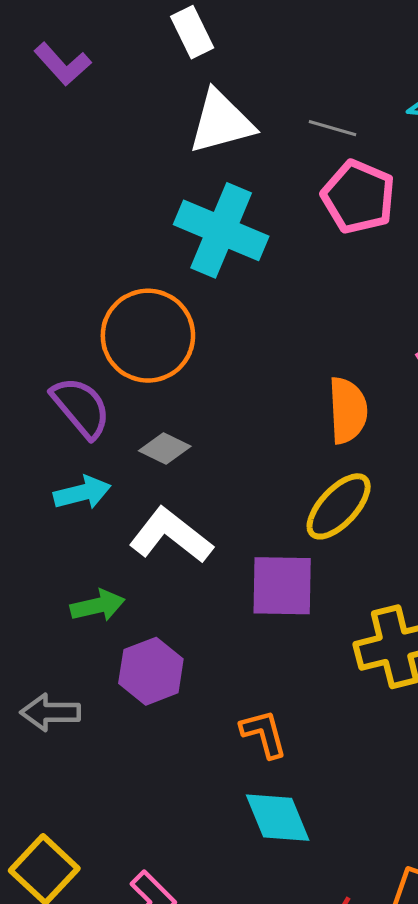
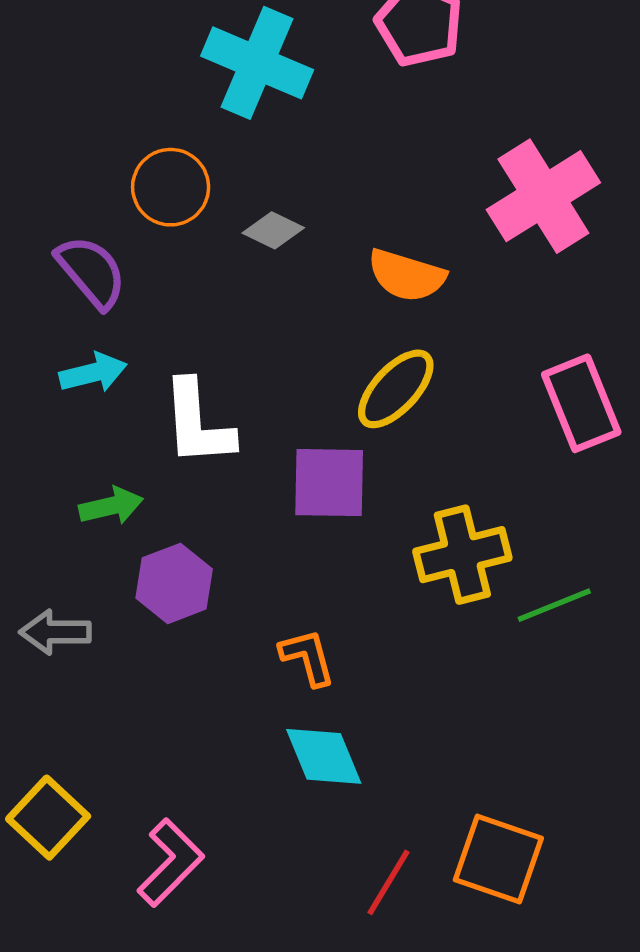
orange circle: (148, 336) -> (171, 187), size x0.7
orange semicircle: (348, 410) -> (407, 275), turned 110
gray diamond: (165, 448) -> (273, 230), moved
white L-shape: (171, 535) -> (198, 423), turned -132

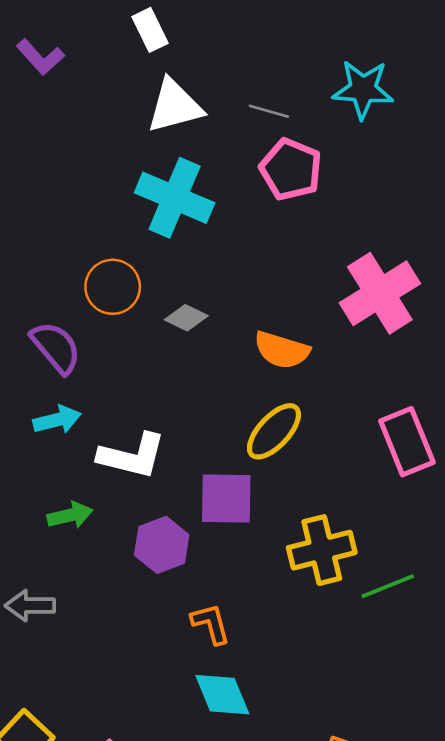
white L-shape: (198, 423) -> (132, 456), turned -72
purple hexagon: (174, 583) -> (162, 545), moved

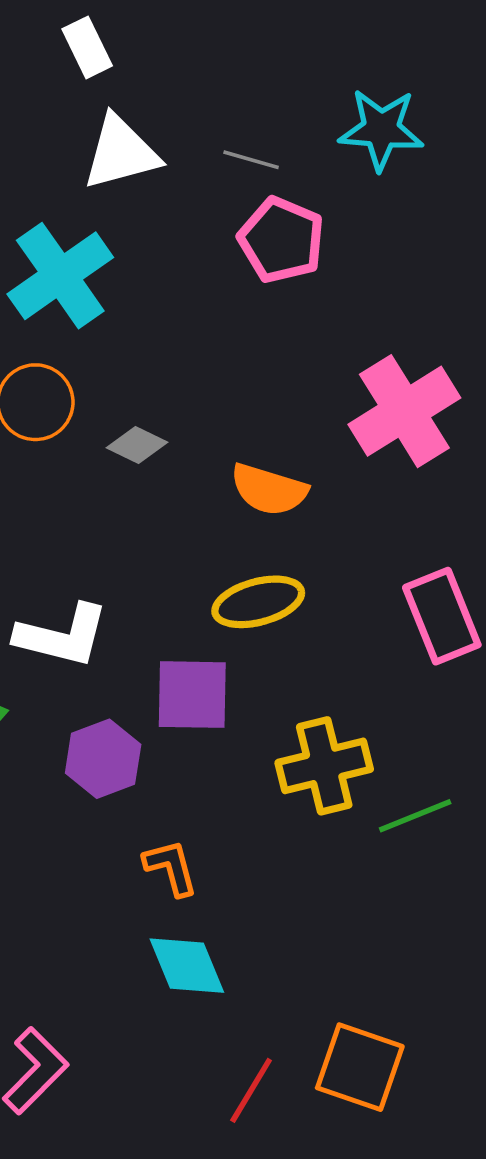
cyan cross: (175, 198) -> (60, 276), moved, turned 32
yellow ellipse: (274, 431) -> (258, 602), turned 32

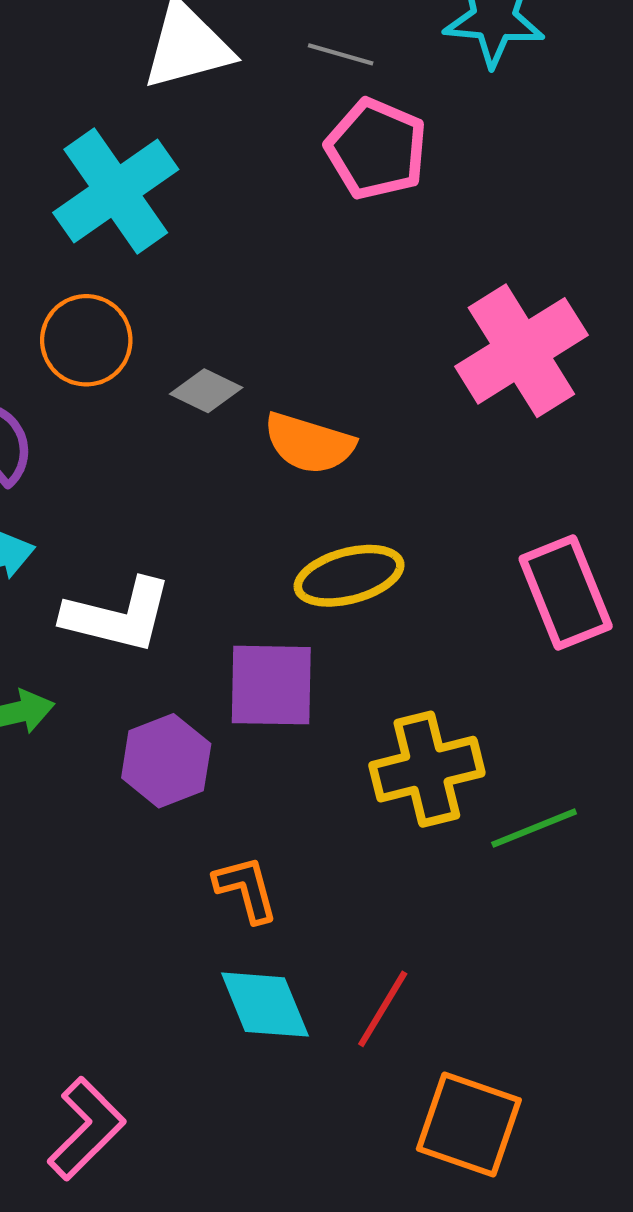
orange semicircle: (269, 490) -> (309, 443), moved
red line: (251, 1090) -> (383, 1009), moved

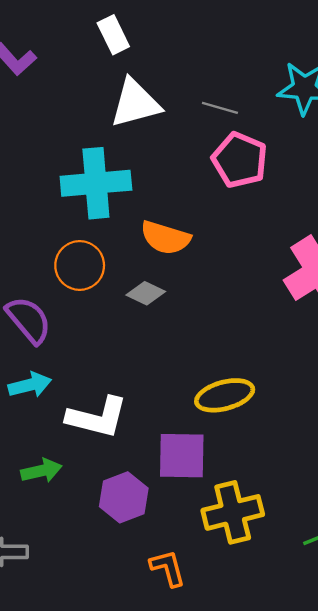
cyan cross: (116, 191) -> (96, 183), turned 30
orange semicircle: (309, 443) -> (165, 238), moved
yellow cross: (427, 769) -> (233, 512), moved

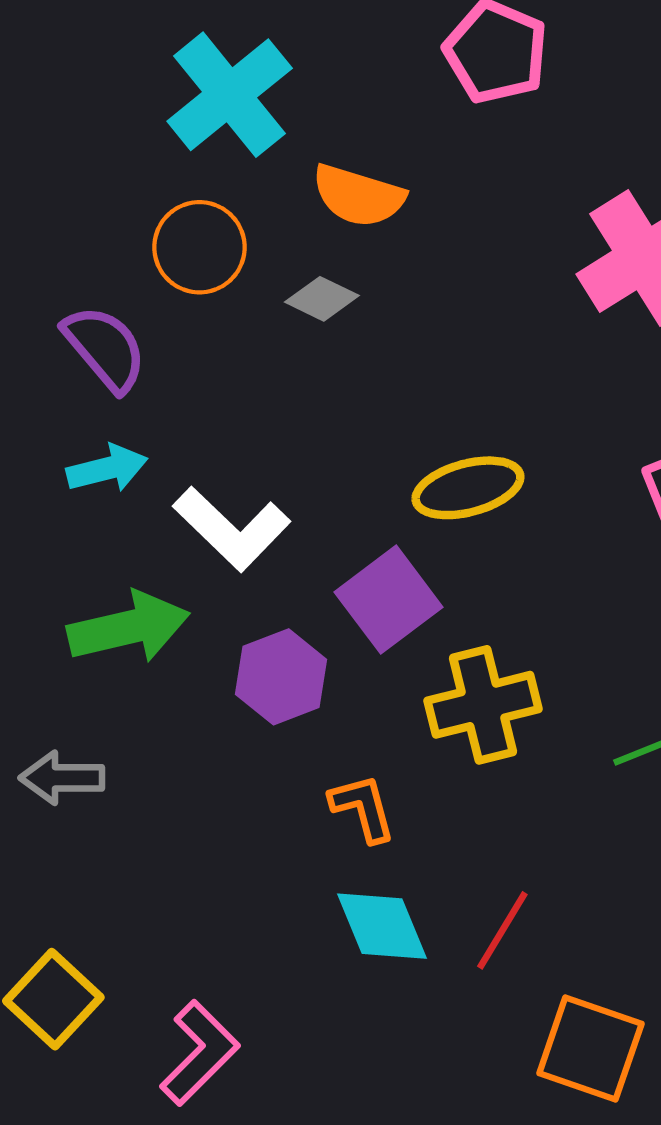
cyan cross: (96, 183) -> (230, 95), turned -34
white L-shape: (97, 417) -> (232, 529), turned 30
purple square: (182, 456) -> (389, 600), turned -38
green arrow: (41, 471) -> (129, 627), size x1.6

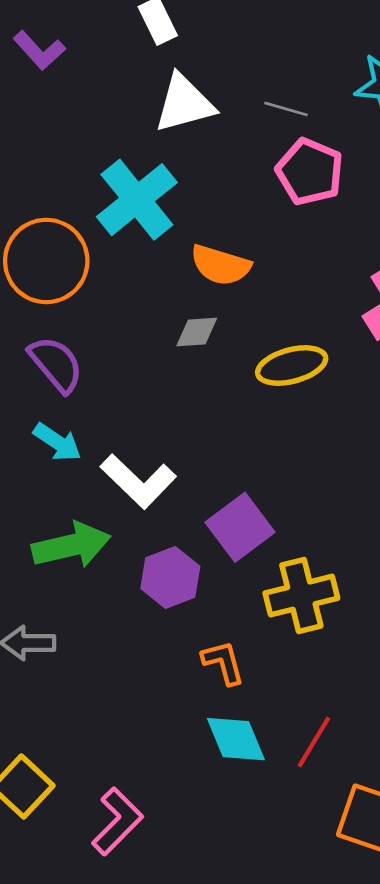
orange circle: (199, 247) -> (46, 261), moved, size x1.4
gray diamond: (322, 299) -> (197, 332), turned -30
cyan arrow: (107, 469) -> (57, 442), turned 48
yellow ellipse: (468, 488) -> (292, 366), moved

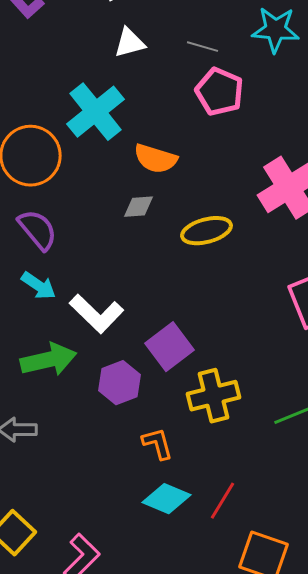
white triangle: (184, 103) -> (130, 43), size x0.7
cyan diamond: (236, 739) -> (166, 499), turned -45

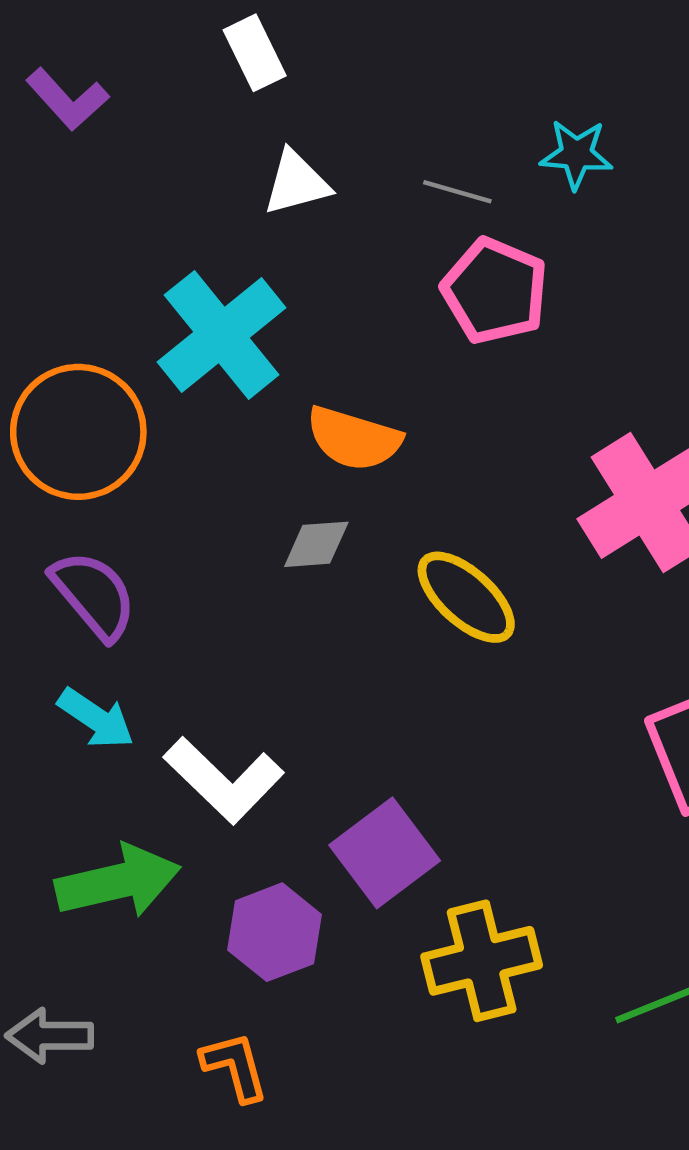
cyan star: (276, 30) -> (576, 154), moved, size x0.7
yellow ellipse: (206, 231) -> (466, 597), turned 57
orange L-shape: (158, 444) -> (235, 1067), moved

